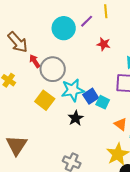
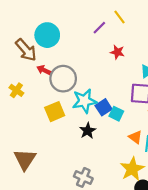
yellow line: (106, 11) -> (119, 17), turned -32
cyan circle: (64, 28) -> (47, 35), moved
red arrow: (35, 61) -> (44, 70), turned -32
yellow square: (45, 100) -> (55, 112), turned 30

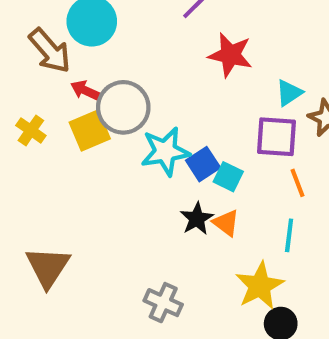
red star: (117, 52) -> (230, 55), size x1.5
yellow square: (55, 112) -> (90, 130), moved
black star: (88, 131) -> (197, 219), moved
orange triangle: (135, 137) -> (226, 223), moved

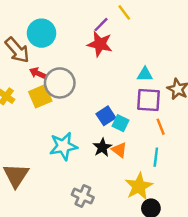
red star: (230, 55) -> (100, 44), moved
cyan triangle: (289, 93) -> (145, 74), moved, turned 35
cyan star: (165, 151) -> (63, 146), moved

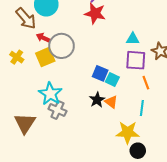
blue square: (106, 116) -> (100, 73), turned -35
cyan star: (63, 146) -> (50, 94), moved, turned -30
yellow star: (139, 186) -> (128, 132), turned 30
gray cross: (83, 196) -> (57, 110), moved

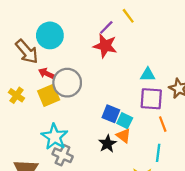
orange triangle: (111, 102) -> (124, 136), moved

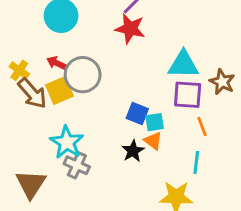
brown arrow: (27, 52) -> (32, 93), moved
cyan triangle: (148, 75) -> (183, 65), size x1.6
yellow cross: (17, 95) -> (19, 70), moved
cyan square: (125, 121) -> (155, 122), turned -35

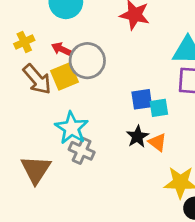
yellow cross: (19, 70) -> (24, 42), moved, turned 30
blue square: (137, 113) -> (142, 99), turned -30
orange triangle: (153, 141) -> (158, 142), moved

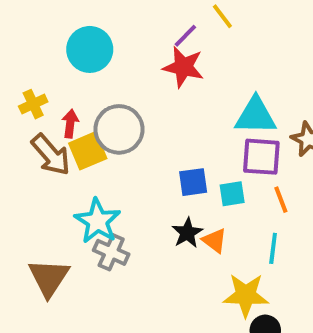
red arrow: (62, 49) -> (70, 124), moved, turned 72
cyan square: (159, 108) -> (232, 194), moved

